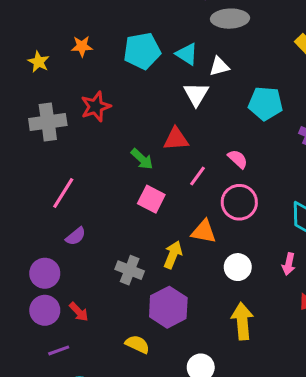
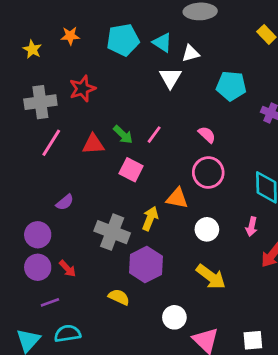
red triangle: (176, 139) -> (93, 144), moved
pink line: (198, 176) -> (154, 135), moved
pink line: (63, 193) -> (51, 143), moved
gray cross: (130, 270) -> (112, 232), size x1.4
yellow arrow: (242, 321) -> (211, 277), turned 132

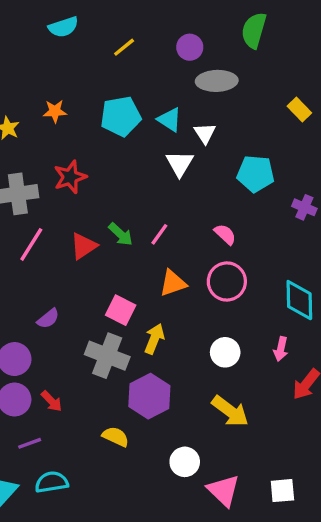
white triangle: (191, 53) -> (205, 133), turned -48
red triangle: (93, 144) -> (84, 246), turned -30
pink square: (131, 170) -> (121, 310), moved
orange triangle: (177, 198) -> (173, 283), moved, turned -30

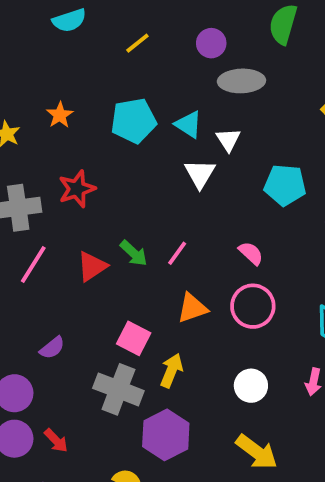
orange star: (55, 111) -> (60, 115), turned -30

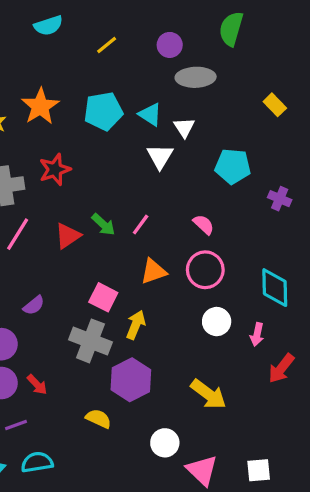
orange star: (60, 115) -> (40, 106), size x1.6
white circle: (251, 386) -> (217, 322), moved

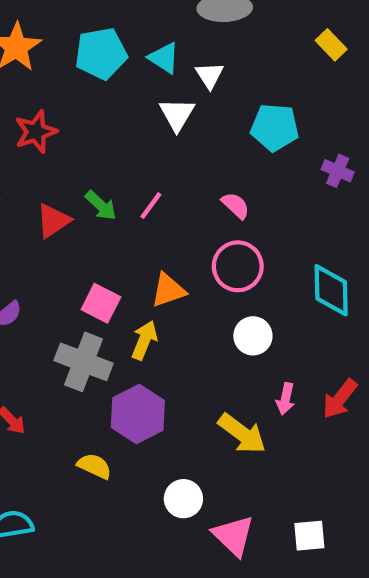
orange triangle: (153, 271) -> (168, 290), moved
pink arrow: (257, 334) -> (286, 399), moved

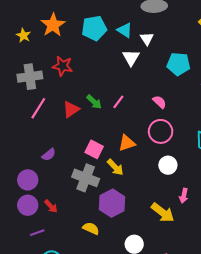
red star: (36, 132) -> (63, 66), turned 30
yellow arrow: (144, 340) -> (115, 167), turned 114

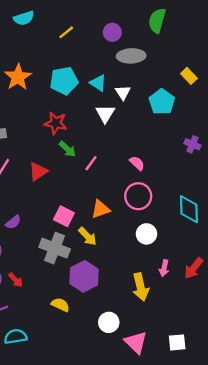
cyan pentagon: (178, 64) -> (162, 102), moved, turned 30
red star: (63, 66) -> (56, 123), moved
green arrow: (94, 102) -> (67, 149), moved
yellow arrow: (163, 213) -> (141, 287), turned 40

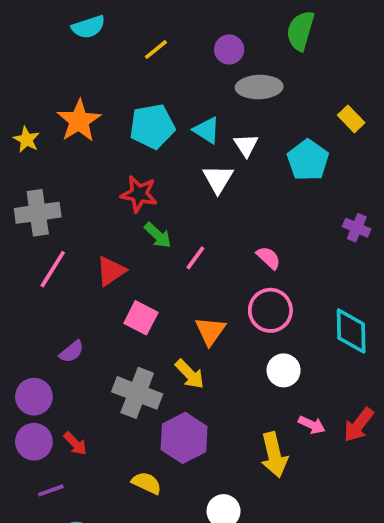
orange triangle: (100, 209) -> (210, 331), turned -36
pink square: (64, 216) -> (141, 318), moved
pink arrow: (164, 268) -> (312, 425), turned -77

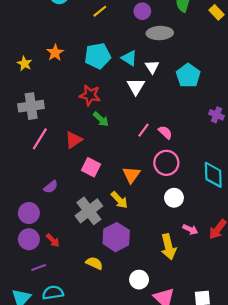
yellow rectangle: (351, 119) -> (217, 12), moved
orange star: (79, 121) -> (55, 53), size x0.7
pink line: (195, 258) -> (143, 130), moved
gray cross: (137, 393) -> (89, 211), turned 32

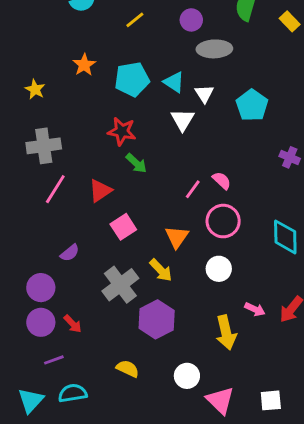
orange star: (55, 53) -> (84, 65), moved
pink line: (143, 130) -> (193, 189), moved
pink square: (91, 167) -> (123, 227), turned 30
white circle: (174, 198) -> (219, 269), moved
yellow semicircle: (94, 263) -> (128, 369), moved

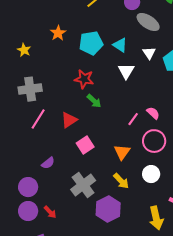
gray ellipse: (214, 49) -> (148, 22), turned 35
white triangle: (204, 94) -> (149, 53), moved
yellow arrow: (161, 270) -> (121, 181), moved

